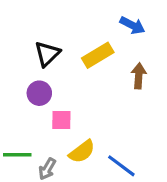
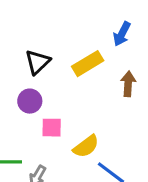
blue arrow: (132, 25) -> (122, 34), turned 90
yellow semicircle: (82, 152) -> (86, 146), moved

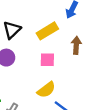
pink square: (52, 128) -> (47, 60), moved

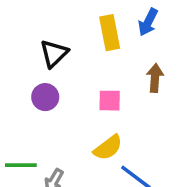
yellow rectangle: (47, 31) -> (110, 33), moved, turned -70

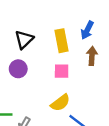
blue arrow: (148, 22) -> (87, 30), moved
yellow rectangle: (110, 33) -> (62, 41), moved

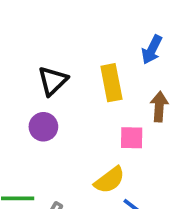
blue arrow: (87, 30) -> (152, 50), moved
pink square: (62, 71) -> (132, 138), moved

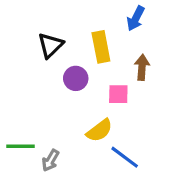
purple circle: (43, 127) -> (76, 78), moved

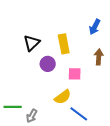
blue arrow: (136, 18) -> (95, 27), moved
brown arrow: (142, 67) -> (99, 57), moved

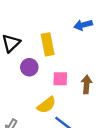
blue arrow: (95, 27) -> (83, 25), turned 49
brown arrow: (99, 57) -> (87, 84), moved

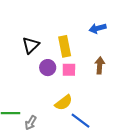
pink square: (60, 79) -> (69, 70), moved
brown arrow: (87, 84) -> (100, 65), moved

